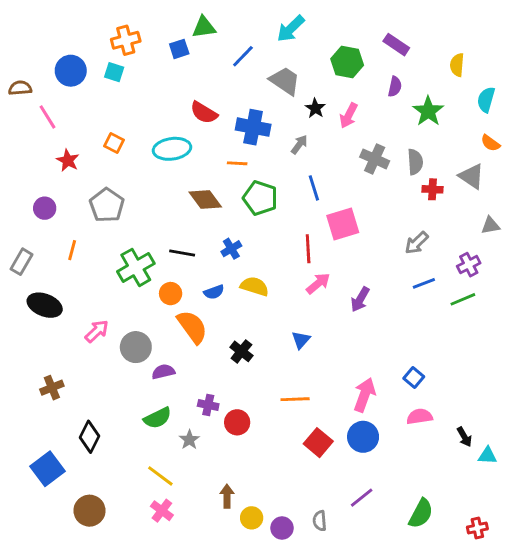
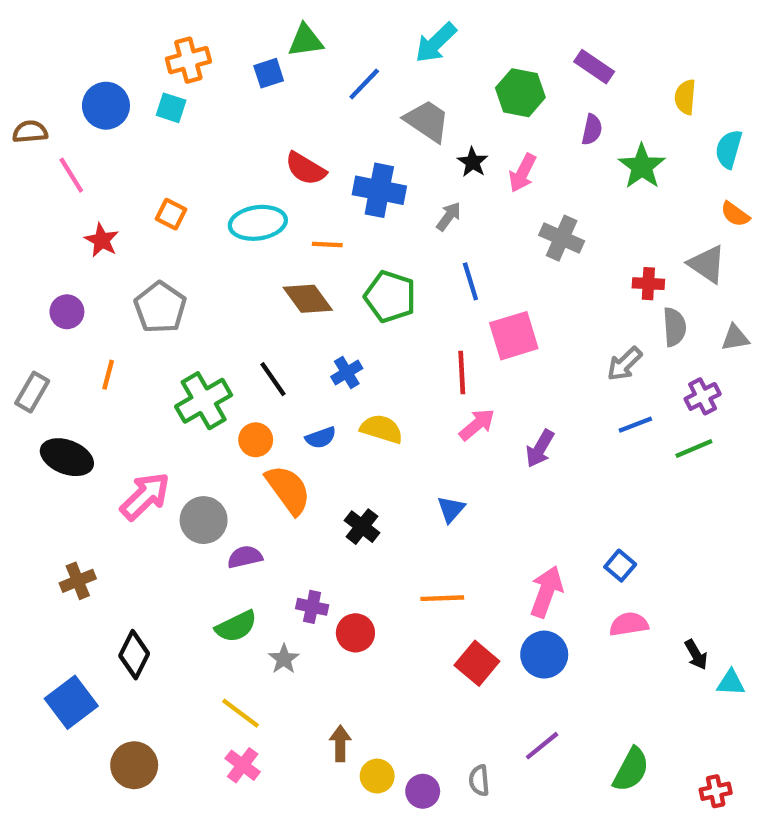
gray semicircle: (415, 162) -> (674, 327), moved
orange line: (237, 163) -> (327, 245), moved
black line: (182, 253) -> (273, 379), turned 45
pink arrow: (97, 331) -> (145, 496), size x1.4

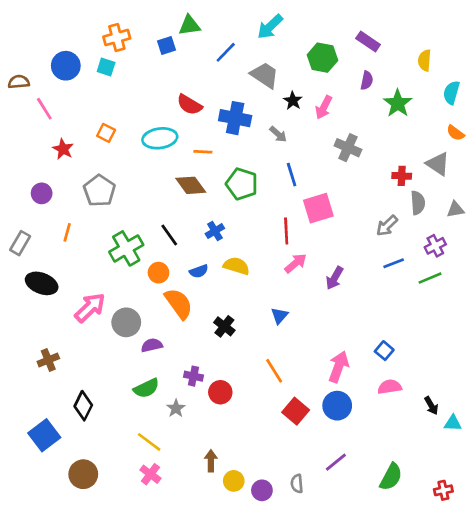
gray arrow: (449, 216) -> (278, 134), turned 96
orange line: (442, 598) -> (274, 371), turned 60

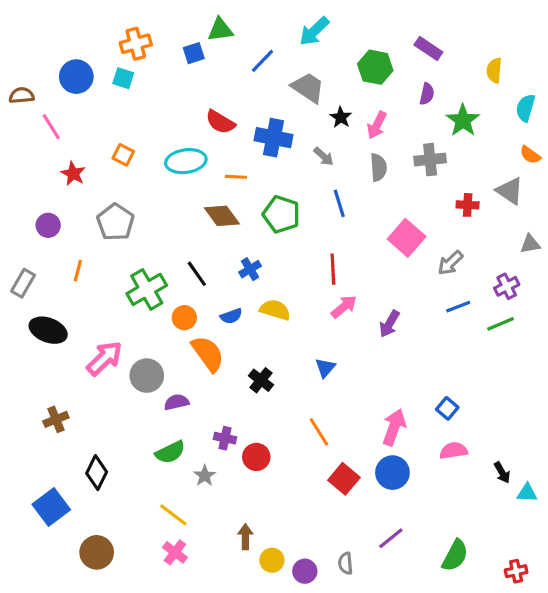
gray cross: (348, 148) -> (430, 160), moved, turned -30
gray semicircle: (418, 203) -> (378, 167), moved
pink square: (318, 208) -> (407, 238), moved, turned -32

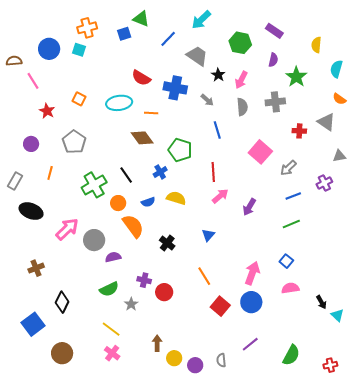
green triangle: (220, 30) -> (141, 19), turned 30
green pentagon: (281, 214) -> (180, 150), moved
green line: (500, 324) -> (291, 224), moved
cyan triangle: (527, 493) -> (337, 315), turned 40

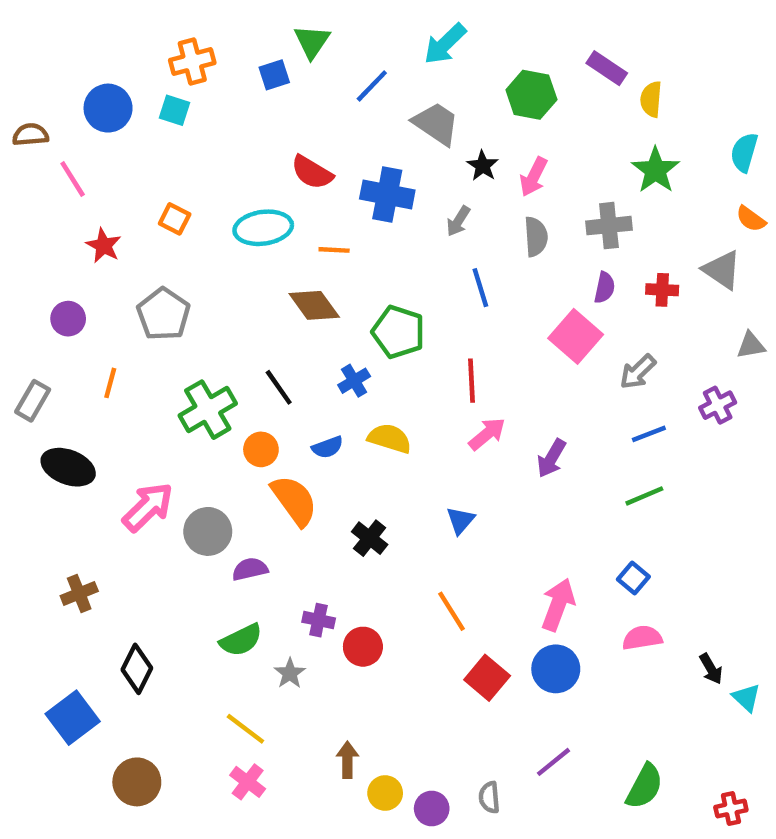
green triangle: (141, 19) -> (312, 42), turned 42
yellow semicircle: (316, 45) -> (651, 99), moved
purple semicircle: (273, 60) -> (605, 288), moved
gray arrow: (207, 100) -> (458, 221), turned 80

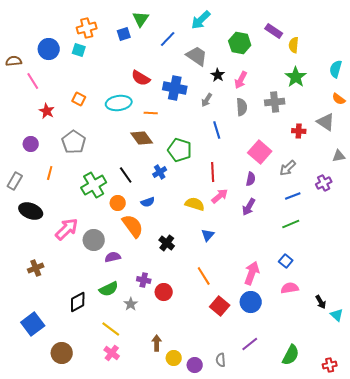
purple semicircle: (605, 288) -> (251, 179), moved
yellow semicircle: (390, 438) -> (195, 204), moved
black diamond: (137, 669) -> (78, 302), moved, turned 35

